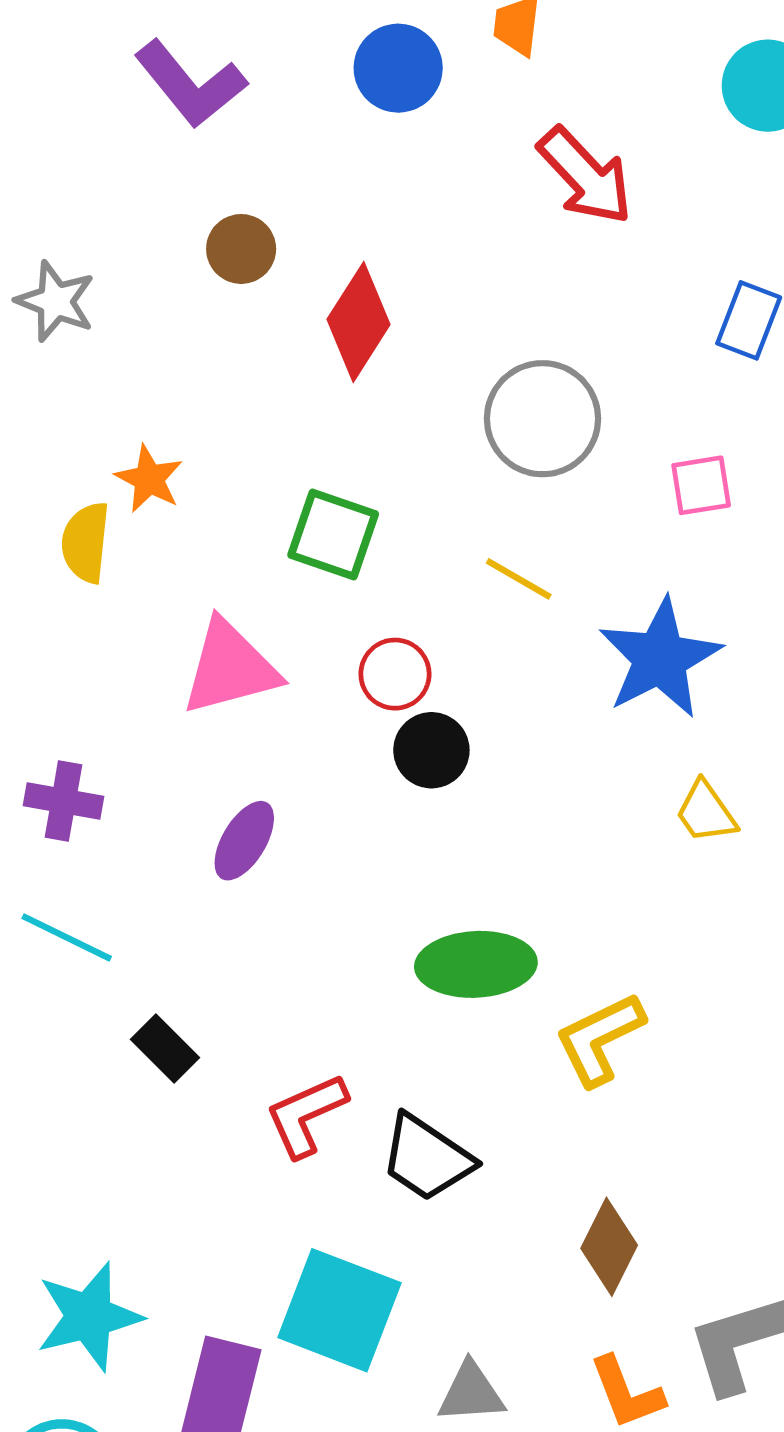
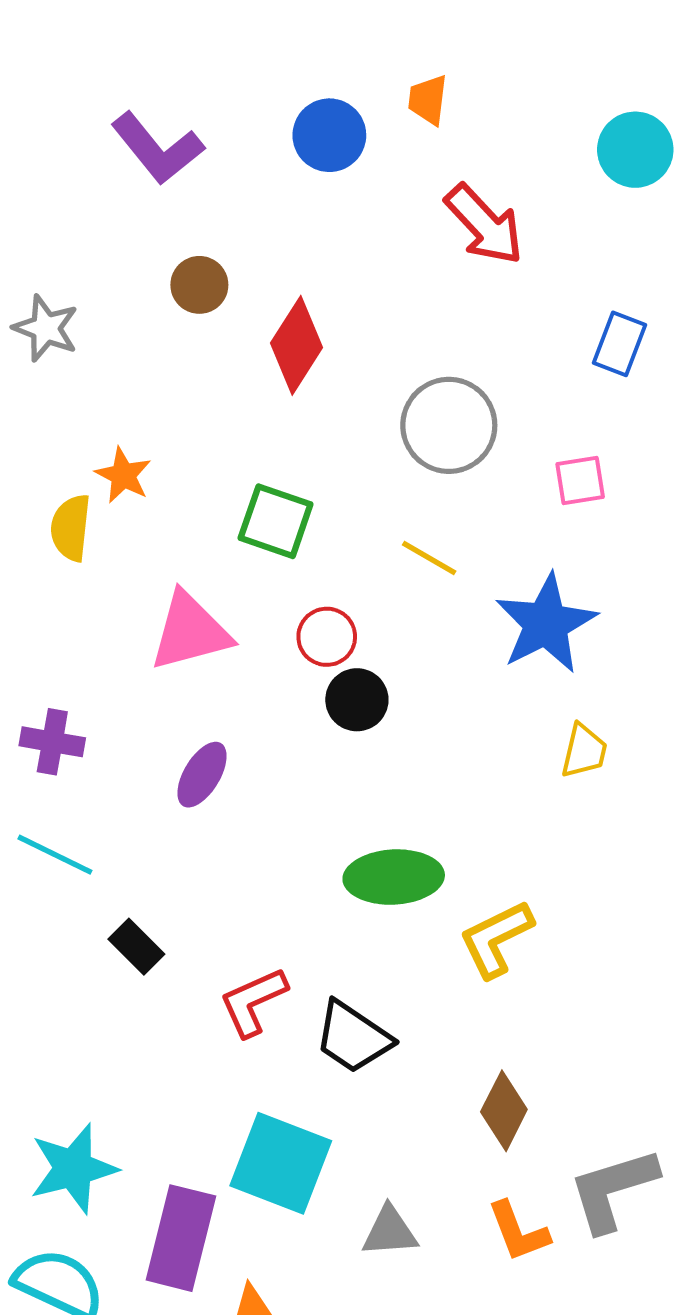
yellow trapezoid: (706, 812) -> (584, 751), turned -132

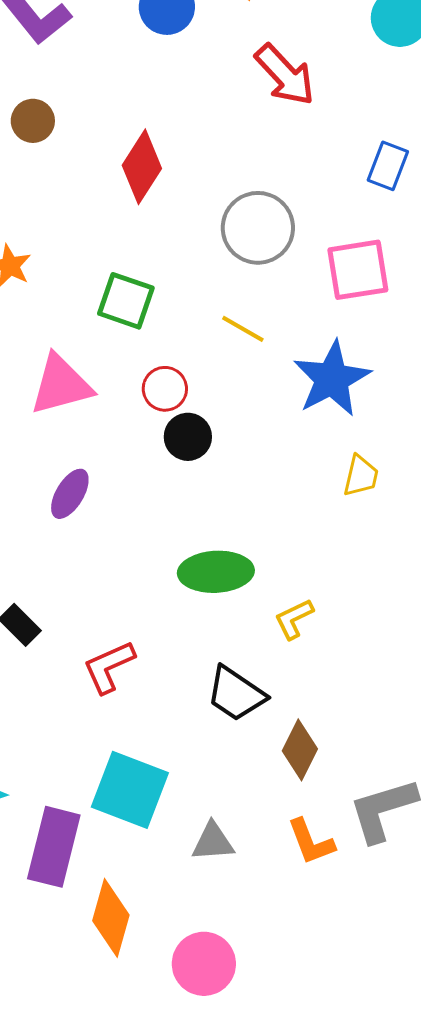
brown circle: (199, 285) -> (33, 121), moved
pink square: (580, 481) -> (358, 270), size x1.6
yellow L-shape: (496, 939) -> (294, 619), size x0.7
black trapezoid: (353, 1037) -> (236, 694), moved

